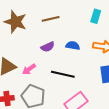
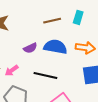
brown line: (51, 19) -> (52, 21), moved
blue semicircle: (73, 46) -> (55, 47), size x1.6

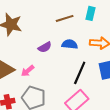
blue semicircle: (55, 47) -> (70, 44), size x0.7
black line: (45, 75) -> (80, 73), moved, turned -75

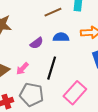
black line: (80, 73) -> (52, 68), moved

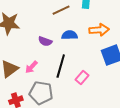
purple semicircle: (37, 43) -> (45, 41), turned 56
pink rectangle: (75, 93) -> (82, 78), moved, size x0.6

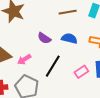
pink rectangle: (82, 78) -> (81, 72), moved

